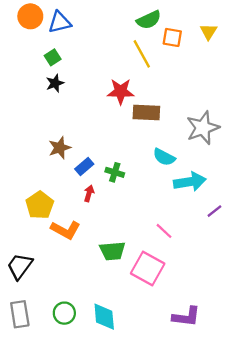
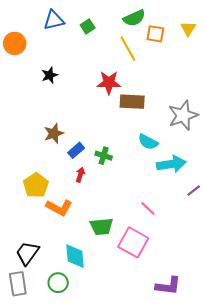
orange circle: (30, 16) -> (15, 43), moved
green square: (53, 57) -> (88, 26), moved
black trapezoid: (20, 266) -> (27, 253), moved
cyan diamond: (104, 317) -> (75, 256), moved

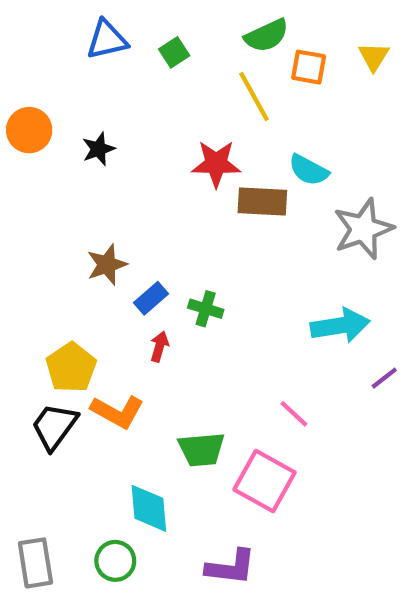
orange circle: (15, 43) -> (29, 130), moved
cyan semicircle: (148, 142) -> (309, 170), moved
black trapezoid: (27, 253) -> (54, 426), moved
purple L-shape: (168, 286) -> (231, 567), moved

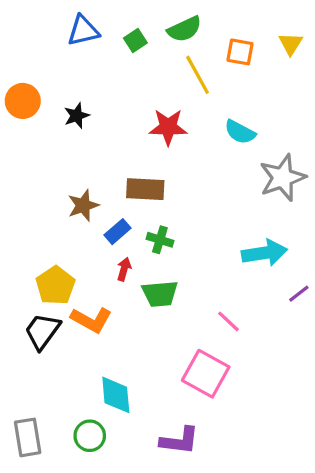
green semicircle: (267, 36) -> (184, 29), moved
brown rectangle: (262, 202) -> (145, 189), moved
green trapezoid: (201, 449) -> (160, 294), moved

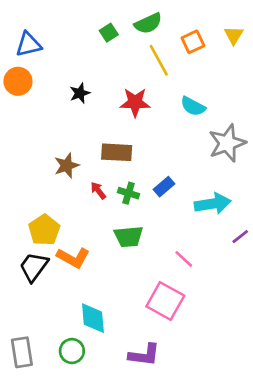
blue triangle: (83, 31) -> (28, 44), moved
orange square: (240, 52) -> (193, 42), turned -35
black star: (77, 116) -> (80, 93), moved
blue rectangle: (117, 232) -> (164, 187), moved
red arrow: (124, 269) -> (98, 190), moved, turned -54

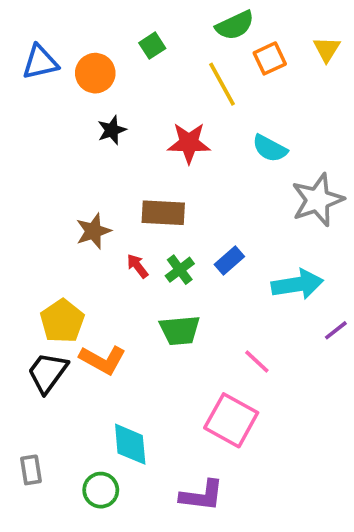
green semicircle: (148, 23) -> (235, 25), moved
orange circle: (18, 81) -> (95, 73), moved
green cross: (128, 193) -> (180, 270), turned 36
gray rectangle: (22, 352) -> (31, 470), moved, size x0.7

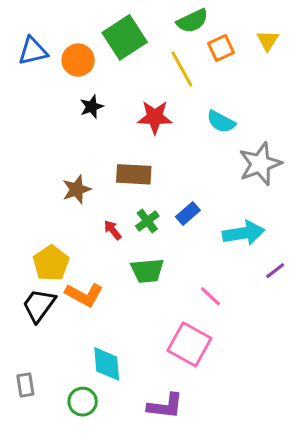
green square: (152, 46) -> (125, 37), size x2.0
red arrow: (138, 266) -> (113, 230), moved

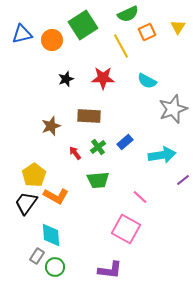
black star: (92, 107) -> (66, 79), moved
cyan diamond: (107, 364) -> (51, 235), moved
gray rectangle: (25, 385) -> (37, 256), moved, turned 42

